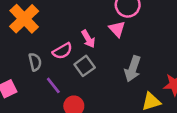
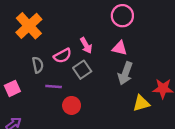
pink triangle: (117, 29) -> (120, 48), moved, turned -35
purple line: (53, 85) -> (54, 87), turned -49

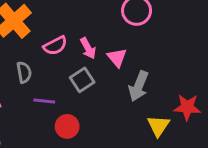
pink triangle: (120, 48) -> (117, 58), moved, turned 35
pink semicircle: (63, 56) -> (55, 46), moved
yellow triangle: (141, 103) -> (158, 126), turned -42

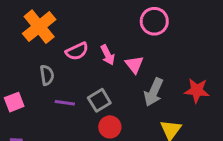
gray square: (82, 80) -> (99, 100), moved
red star: (187, 107) -> (197, 90), moved
red circle: (67, 126) -> (110, 127), moved

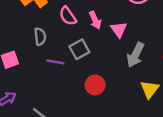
pink semicircle: (77, 51) -> (68, 16), turned 78
gray square: (99, 100) -> (79, 49), moved

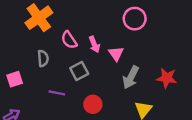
purple line: (55, 62) -> (57, 93), moved

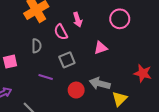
pink arrow: (94, 44) -> (78, 20), moved
pink triangle: (116, 54) -> (101, 48), turned 40
gray arrow: (131, 77) -> (100, 84), moved, turned 72

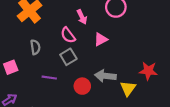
pink arrow: (78, 20) -> (82, 17), moved
pink semicircle: (61, 32) -> (68, 35), moved
red star: (143, 73) -> (148, 71), moved

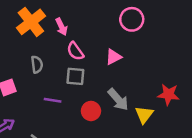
pink arrow: (82, 17) -> (61, 27), moved
gray square: (68, 57) -> (75, 76), turned 35
gray arrow: (105, 76) -> (118, 100), turned -138

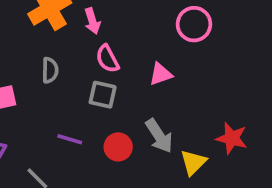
purple line: (53, 100) -> (70, 139), moved

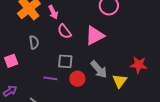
pink triangle: (161, 74) -> (95, 36), size x1.5
gray square: (103, 95) -> (65, 61), moved

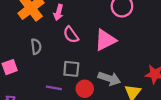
pink arrow: (53, 12) -> (58, 12), turned 40
gray arrow: (99, 69) -> (109, 79), turned -30

